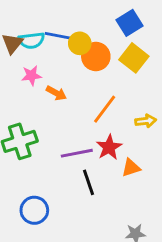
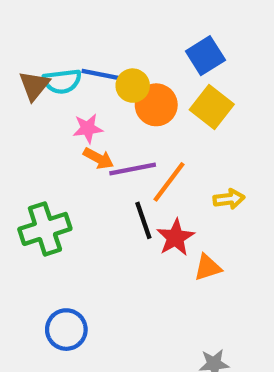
pink star: (31, 76) -> (88, 128), moved
purple line: (77, 153) -> (133, 169), moved
black line: (89, 182) -> (143, 220), moved

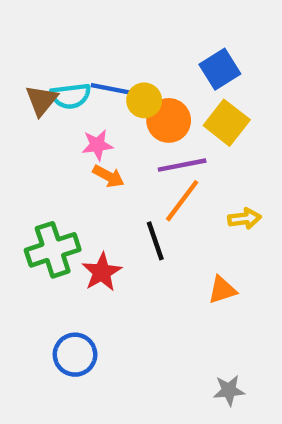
purple line: (133, 169) -> (182, 165), moved
red star: (175, 238) -> (102, 272), moved

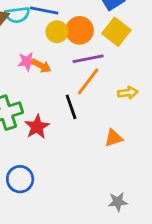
yellow circle: (144, 100) -> (57, 32), moved
pink star: (97, 145) -> (27, 62), moved

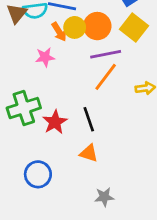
orange arrow: (41, 66) -> (59, 32), moved, turned 30
black line: (71, 107) -> (89, 119), moved
orange triangle: (114, 138) -> (89, 153), moved, turned 36
gray star: (118, 202) -> (104, 197), moved

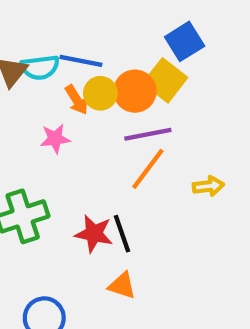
yellow square: (134, 27) -> (165, 80), moved
red star: (55, 122) -> (94, 234), moved, turned -30

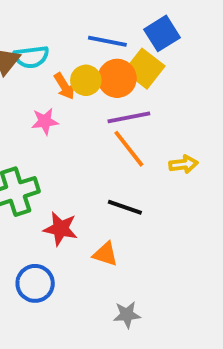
blue line: (81, 61) -> (107, 41), moved
orange line: (148, 169) -> (129, 149), turned -75
red star: (94, 234) -> (60, 229), moved
black line: (122, 234) -> (125, 207), moved, turned -52

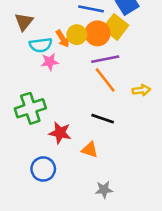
cyan semicircle: (31, 57) -> (41, 45), moved

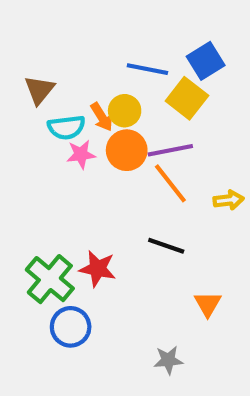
orange circle: (97, 33) -> (127, 150), moved
green cross: (30, 108) -> (50, 279), moved, turned -32
orange triangle: (90, 150) -> (208, 304), moved, turned 42

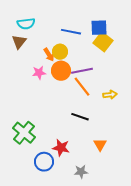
blue square: (206, 61) -> (99, 28), turned 30
yellow square: (187, 98) -> (103, 42), moved
cyan semicircle: (66, 127) -> (26, 24), moved
red star: (98, 269) -> (61, 148), moved
blue circle: (71, 327) -> (44, 162), moved

